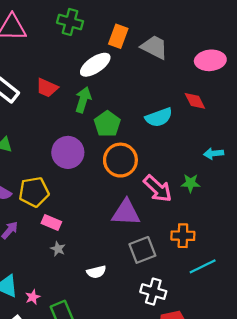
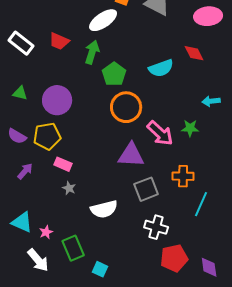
purple circle: (68, 152) -> (57, 100), moved
cyan line: (203, 266) -> (201, 204), turned -40
white semicircle: (96, 272) -> (104, 209), size x1.5

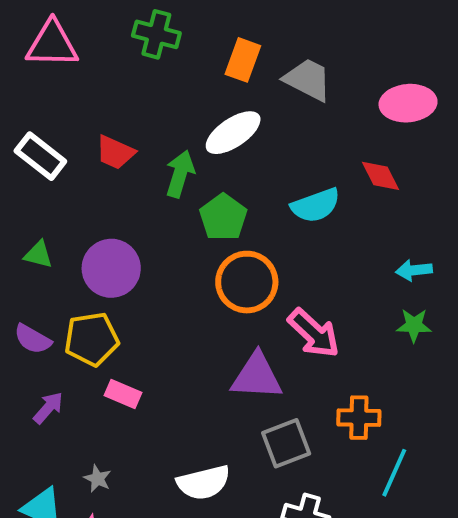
white ellipse: (103, 20) -> (233, 133), moved
green star: (190, 128) -> (414, 325), moved
gray star: (69, 188) -> (97, 479), moved

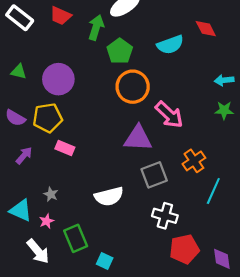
orange cross: (359, 418) -> (194, 161), turned -35

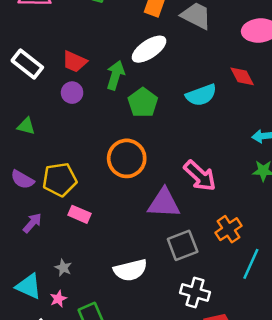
purple circle: (58, 79) -> (72, 93), moved, size x0.6
orange circle: (133, 87) -> (127, 158), moved

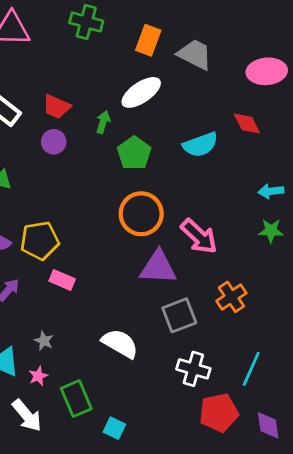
green arrow: (115, 75) -> (103, 122), size x0.7
orange circle: (127, 158) -> (141, 214), moved
cyan line: (251, 264) -> (251, 369), moved
white semicircle: (130, 270) -> (120, 344), turned -136

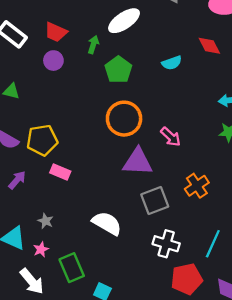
cyan semicircle: (200, 145) -> (172, 63), size x0.7
pink arrow: (199, 236) -> (171, 137), size x0.7

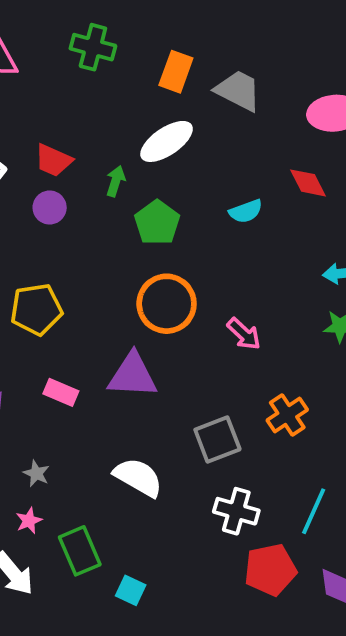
yellow pentagon: (42, 140) -> (36, 309), moved
purple triangle: (138, 162) -> (133, 375), moved

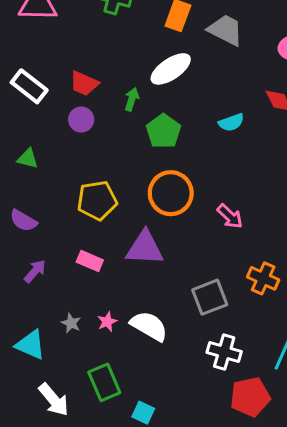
yellow pentagon: (36, 309) -> (97, 200), moved
orange cross: (287, 415) -> (263, 278), turned -32
pink star: (29, 521) -> (107, 322), moved

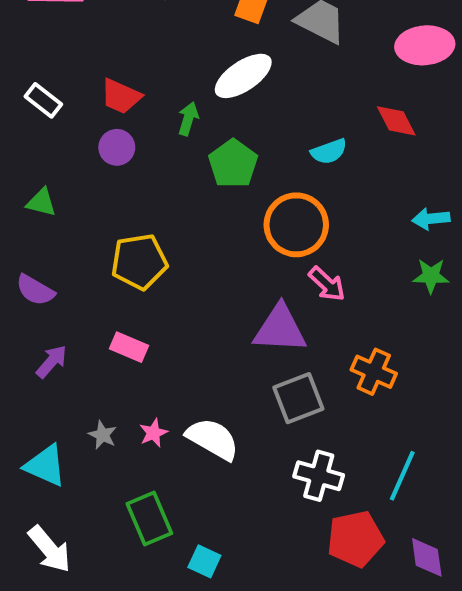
white rectangle: (29, 86) -> (43, 100), size x0.7
orange circle: (171, 193) -> (296, 225), moved
purple triangle: (145, 248) -> (280, 329), moved
white arrow: (54, 400) -> (49, 549), moved

